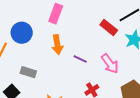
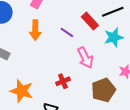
purple line: (80, 59) -> (67, 32), moved

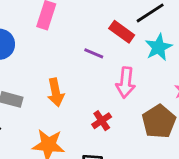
orange arrow: (35, 30) -> (56, 92), moved
pink arrow: (85, 58) -> (126, 83), turned 45

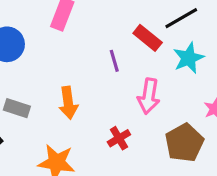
purple line: (94, 53) -> (114, 61), turned 48

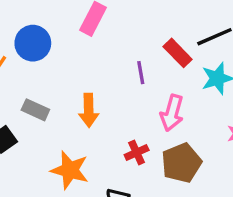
brown pentagon: (184, 143) -> (181, 163), moved

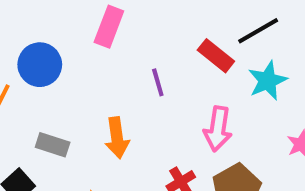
purple line: (141, 73) -> (158, 82), moved

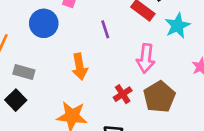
blue circle: (40, 65) -> (44, 23), moved
gray rectangle: (53, 145) -> (24, 72), moved

